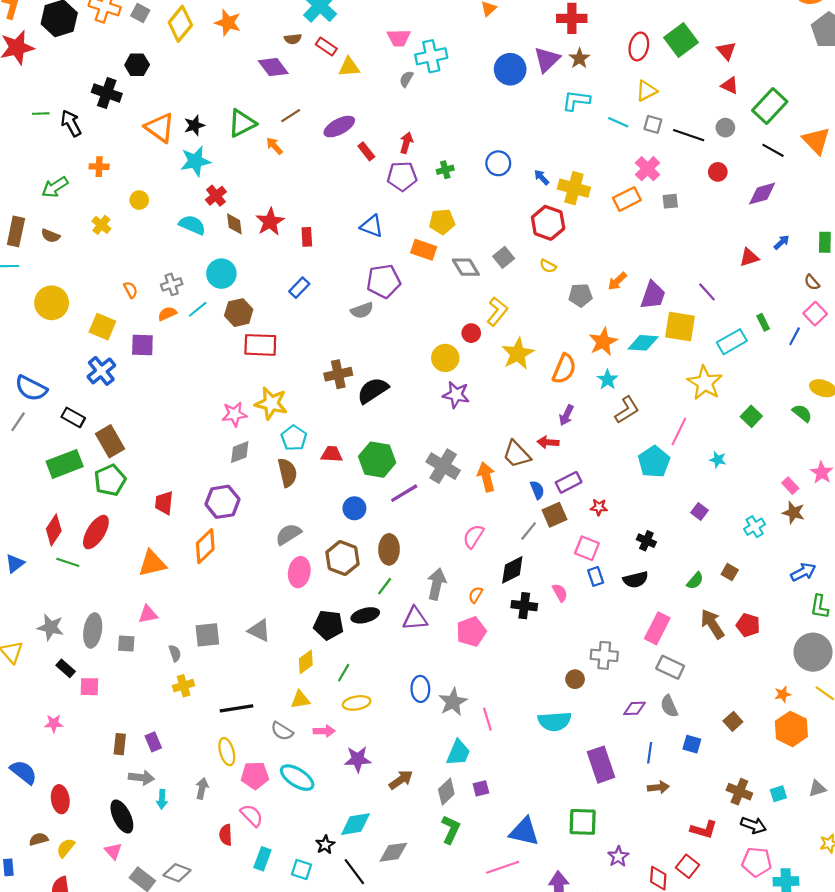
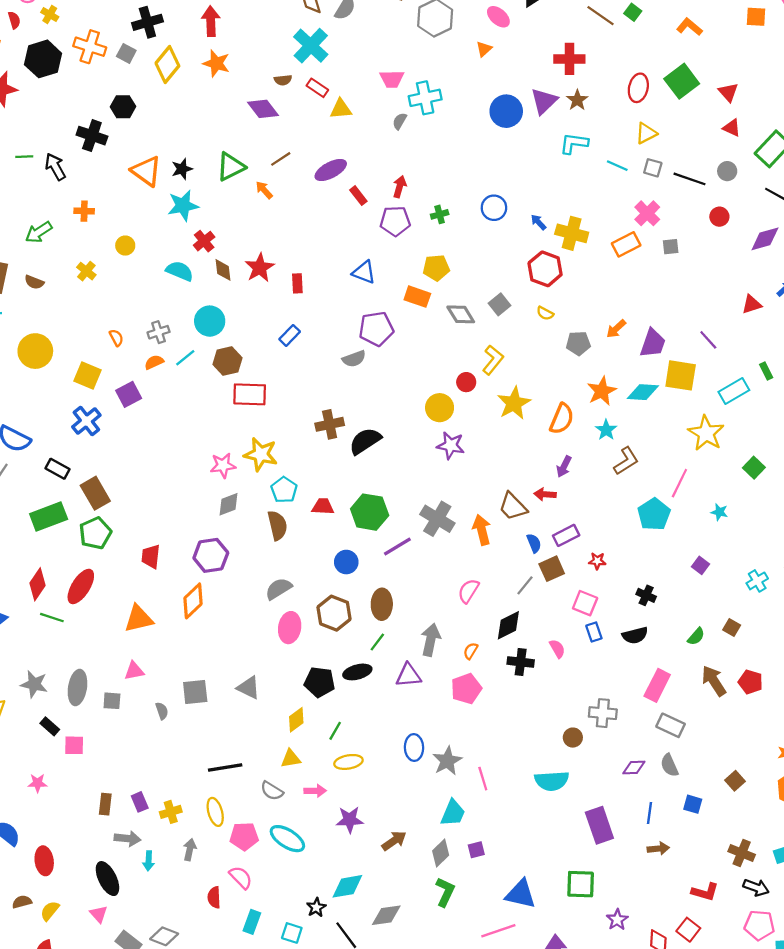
purple square: (142, 345) -> (129, 394), turned -30
yellow cross: (184, 686) -> (171, 812), moved

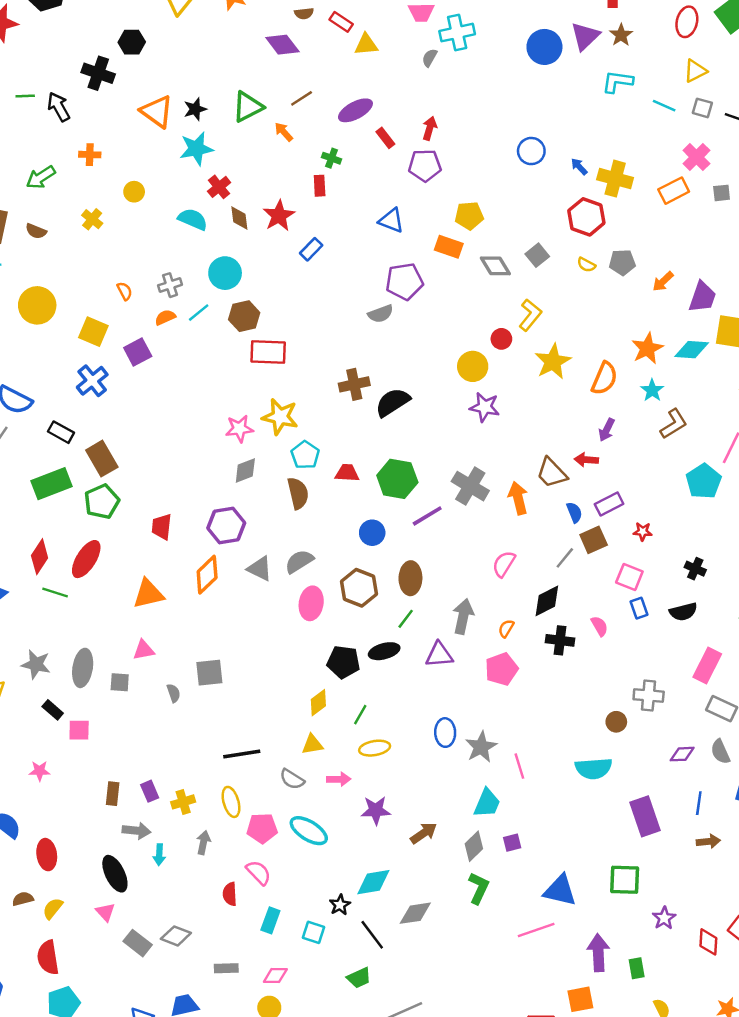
green cross: (440, 214) -> (331, 158), moved, turned 35
red rectangle: (297, 283) -> (320, 186), moved
blue rectangle: (290, 335) -> (311, 249), moved
gray pentagon: (578, 343) -> (622, 262), moved
gray triangle: (249, 688) -> (260, 569), moved

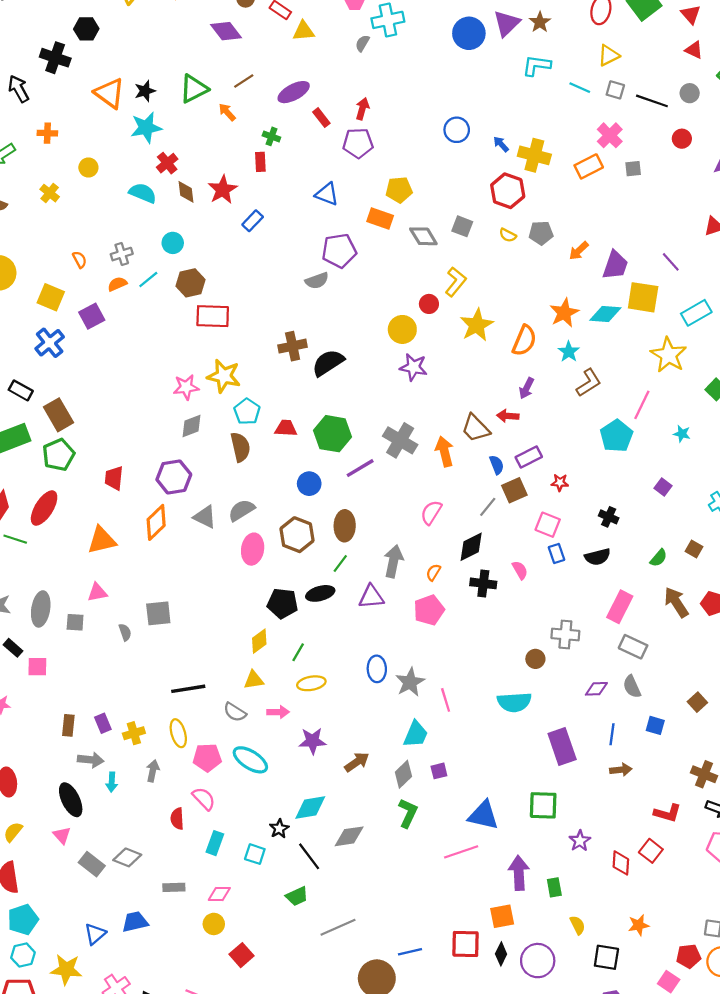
gray square: (537, 255) -> (462, 226), turned -30
cyan circle: (225, 273) -> (173, 243), size x0.7

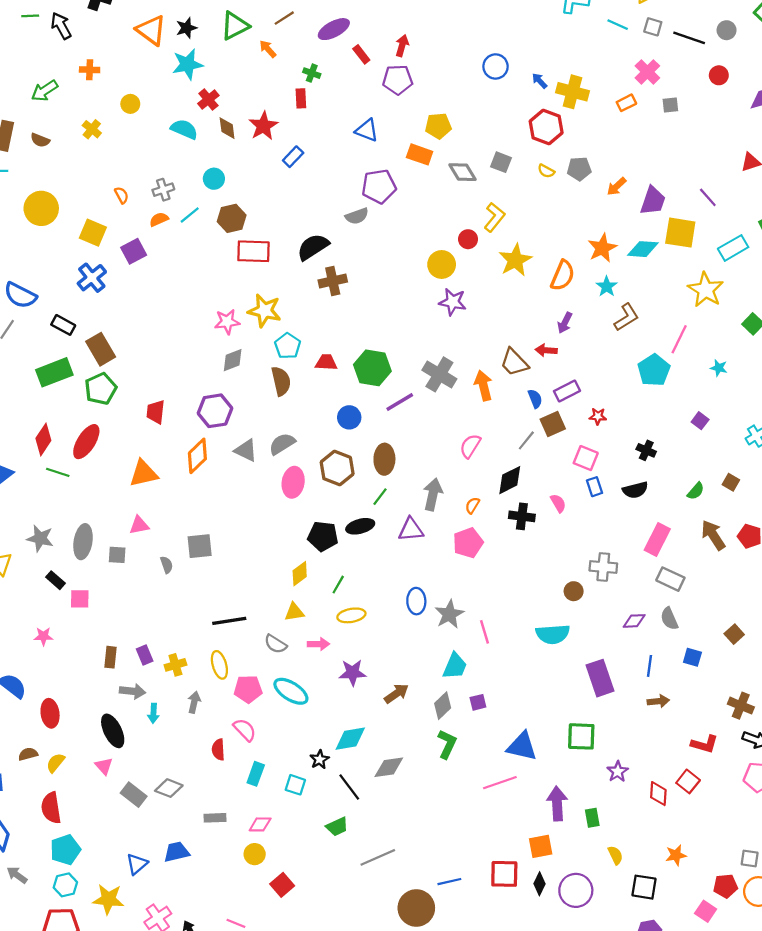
orange rectangle: (589, 166) -> (626, 103), size x0.7
black semicircle: (328, 363) -> (313, 247), moved

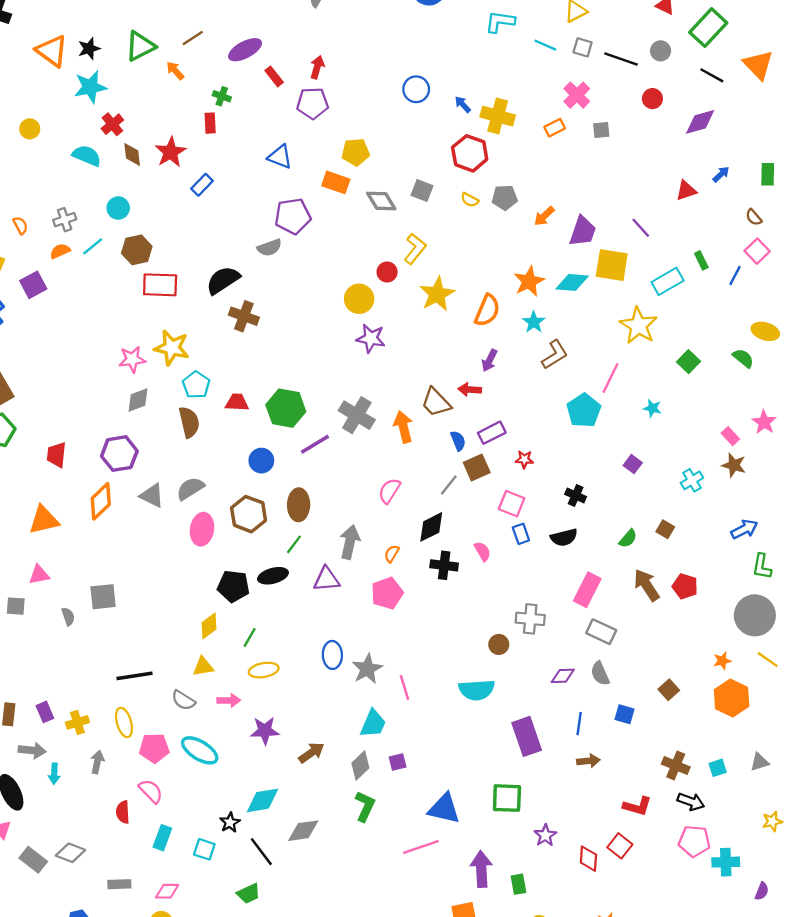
brown cross: (333, 281) -> (244, 316), turned 32

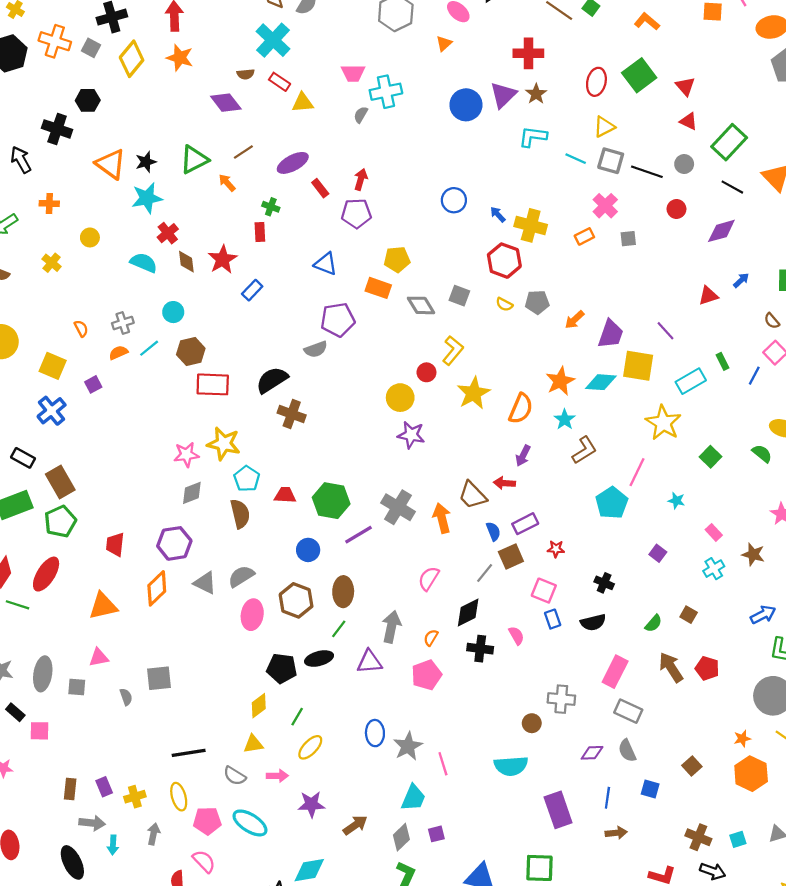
gray square: (583, 47) -> (611, 161), size x1.4
purple square: (33, 285) -> (93, 384), size x0.7
pink rectangle: (730, 436) -> (714, 532), moved
yellow ellipse: (264, 670) -> (310, 747), turned -36

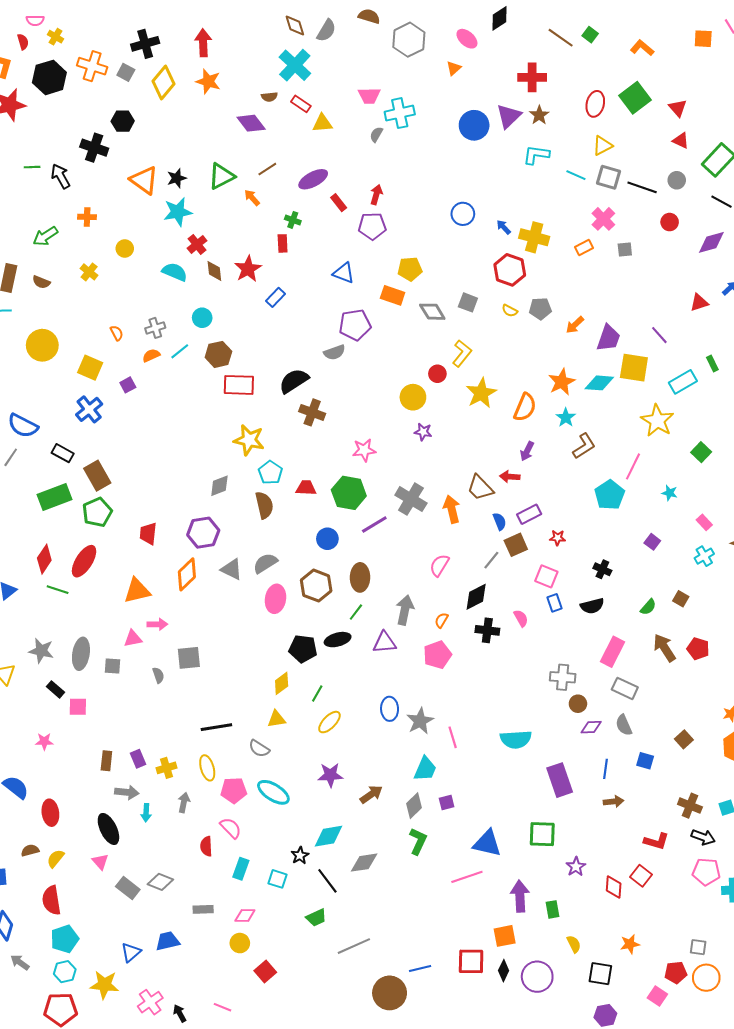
purple star: (411, 435) -> (423, 432), size x0.7
pink star: (186, 455) -> (364, 450), moved
brown circle: (532, 723) -> (578, 704), moved
pink arrow: (277, 776) -> (157, 624), moved

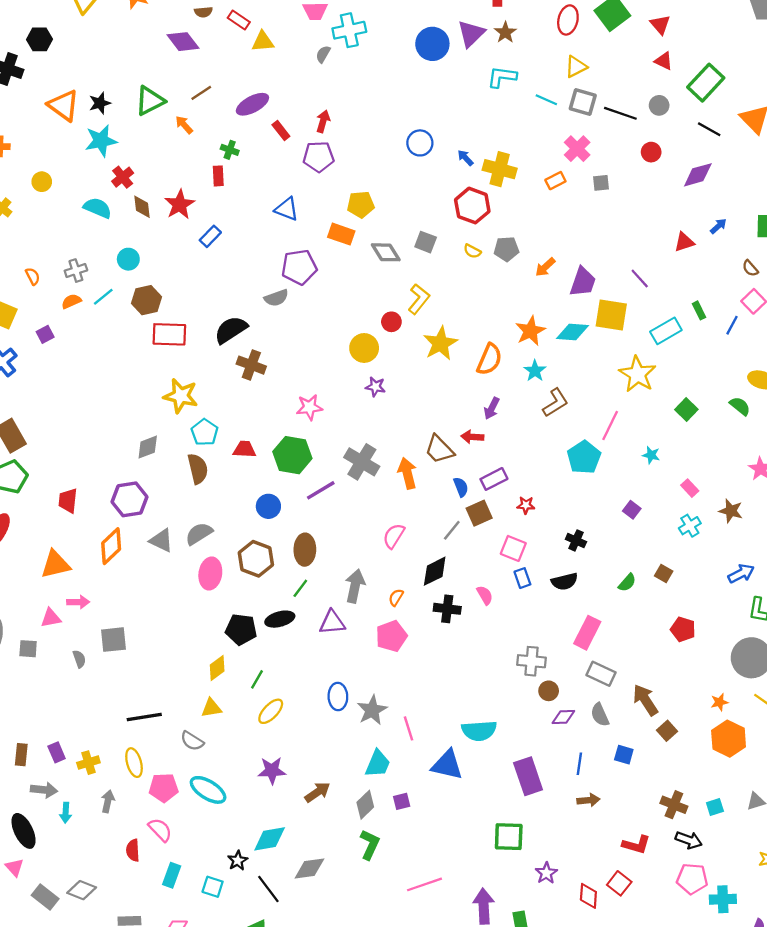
brown arrow: (665, 648) -> (645, 700), moved
blue triangle: (487, 843) -> (447, 765), moved

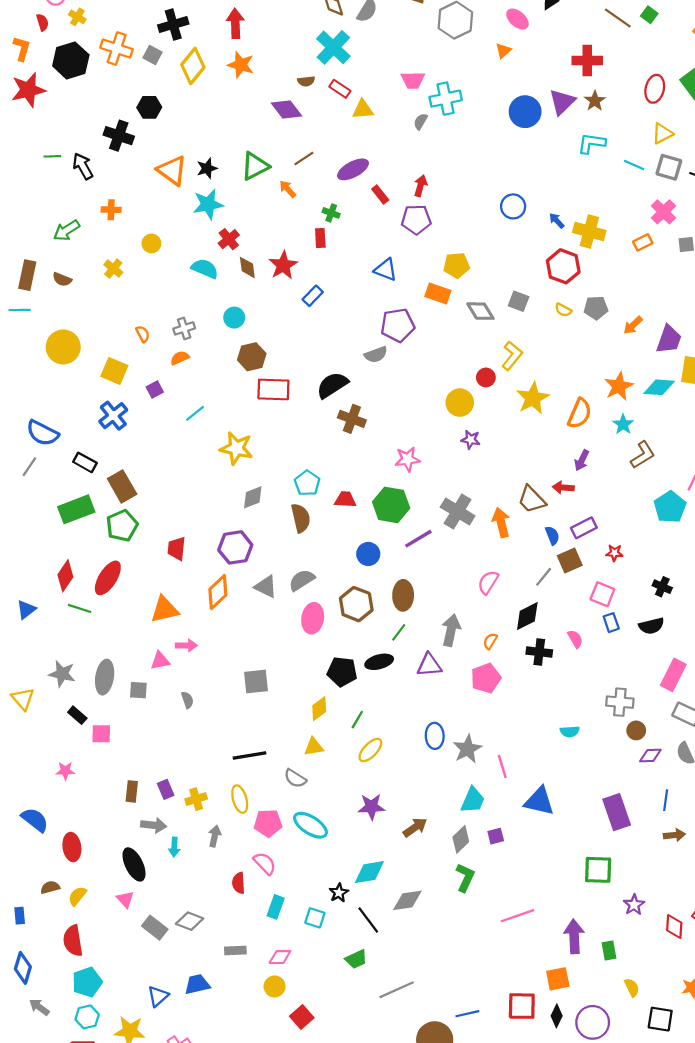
cyan line: (103, 297) -> (195, 413), moved
yellow star: (181, 396) -> (236, 448), moved
gray square: (114, 640) -> (256, 681), moved
cyan semicircle: (479, 731) -> (570, 732), moved, size x0.6

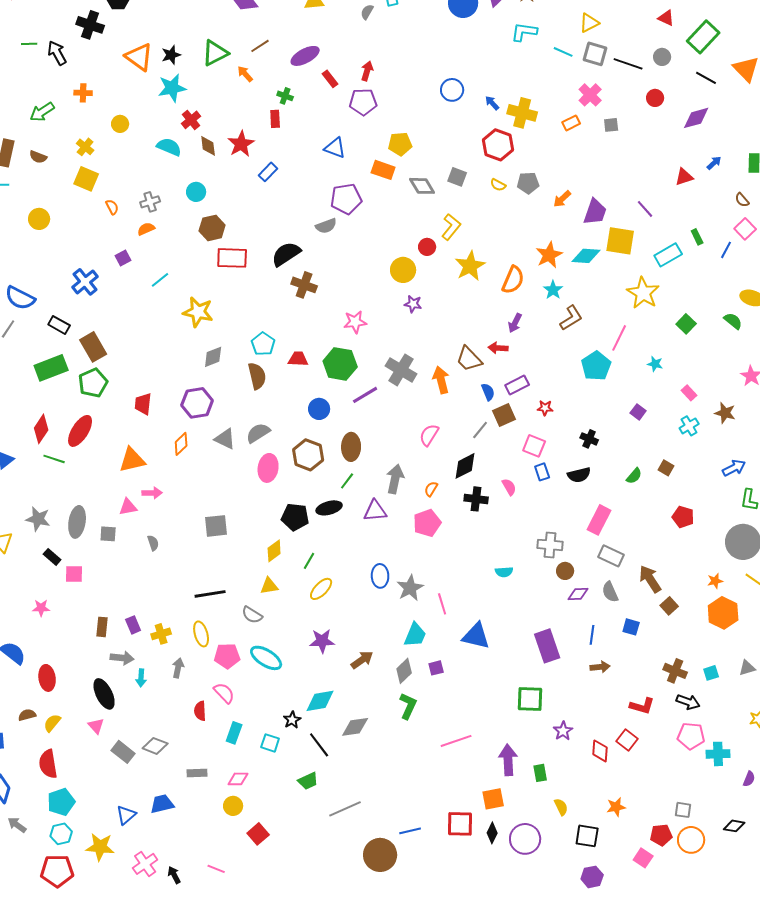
yellow circle: (63, 347) -> (39, 219), size x0.7
yellow square: (114, 371) -> (86, 179), moved
orange diamond: (218, 592) -> (181, 444), size x0.7

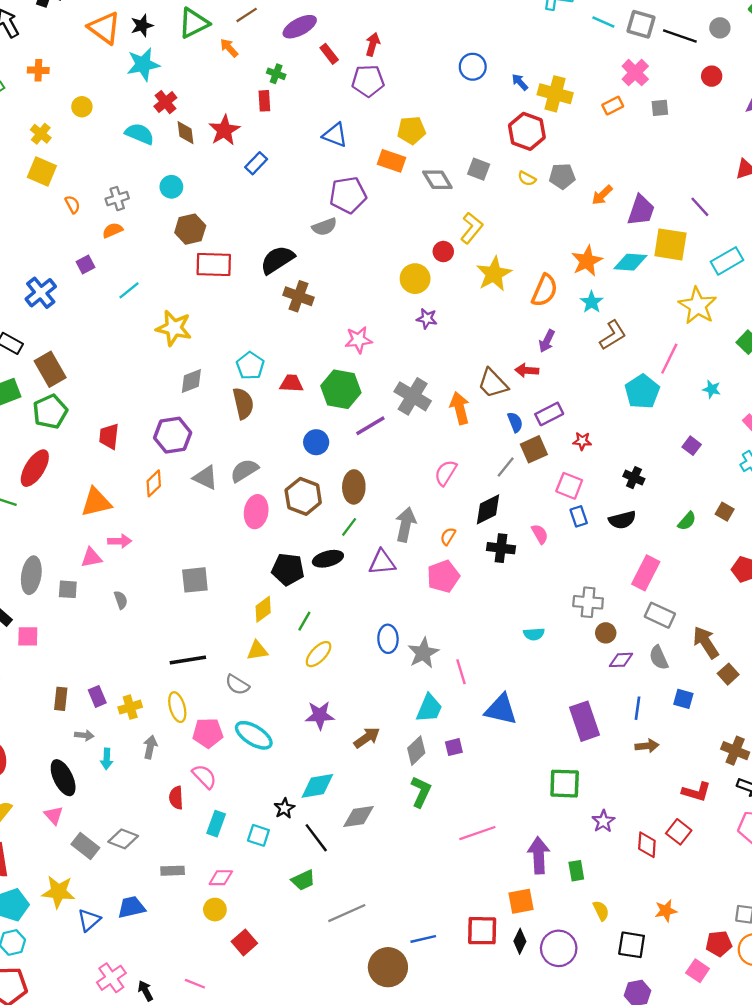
gray arrow: (122, 658) -> (84, 735), size x0.7
yellow star: (100, 847) -> (58, 892), moved

